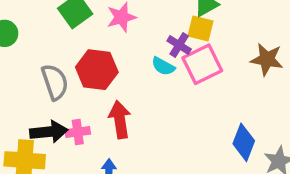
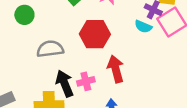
gray semicircle: (55, 82) -> (50, 49), moved, turned -72
black arrow: (49, 132) -> (65, 83), turned -100

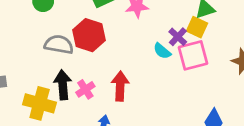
red hexagon: (95, 34) -> (89, 35), moved
pink cross: (86, 81) -> (85, 89), turned -36

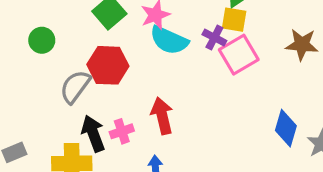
gray semicircle: (59, 44) -> (75, 87), turned -48
cyan semicircle: (162, 51) -> (169, 40), moved, size x1.6
pink cross: (85, 89) -> (122, 131), turned 30

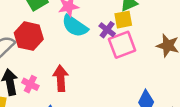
yellow square: (234, 20) -> (123, 20), turned -30
pink cross: (122, 131) -> (30, 84), turned 35

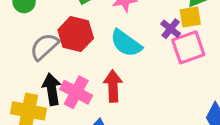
cyan semicircle: (75, 26) -> (126, 43), moved
pink cross: (30, 84) -> (76, 92), size x1.5

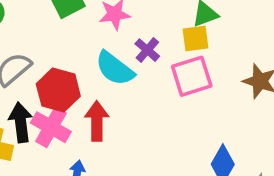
purple cross: (171, 29) -> (147, 50), moved
red hexagon: (76, 34) -> (58, 90), moved

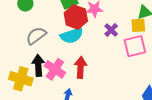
cyan semicircle: (115, 68) -> (72, 36), moved, turned -60
red hexagon: (58, 90) -> (76, 17), moved

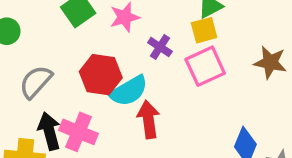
red hexagon: (76, 17) -> (101, 75), moved
cyan semicircle: (72, 36) -> (129, 91), moved
red arrow: (81, 67) -> (148, 119), moved

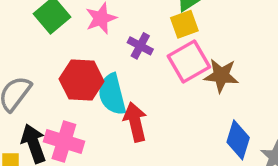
brown star: (270, 62) -> (221, 75), moved
cyan semicircle: (129, 91) -> (112, 94), turned 111

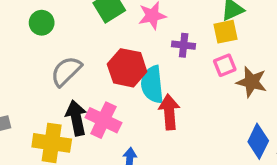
purple cross: (140, 46) -> (184, 45), turned -30
pink square: (189, 61) -> (225, 65), size x0.6

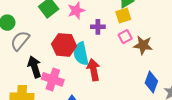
gray semicircle: (66, 71) -> (20, 41), moved
black arrow: (76, 118) -> (34, 67), moved

